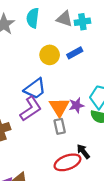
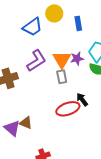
blue rectangle: (75, 53) -> (78, 23), moved, turned -72
blue trapezoid: (35, 89) -> (32, 27), moved

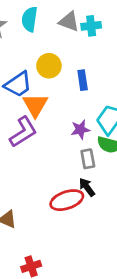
orange triangle: (62, 60) -> (35, 105), moved
gray rectangle: (62, 77) -> (88, 159), moved

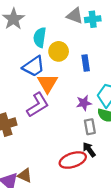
cyan semicircle: (30, 19) -> (40, 37), moved

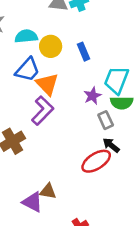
cyan semicircle: (40, 37) -> (26, 36), turned 90

